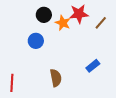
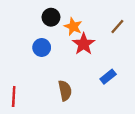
red star: (79, 14) -> (84, 44), moved, turned -30

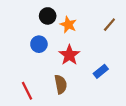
red star: (84, 44) -> (69, 55), moved
red line: (14, 96) -> (27, 91), moved, turned -30

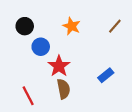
black circle: (48, 16) -> (25, 26), moved
red star: (69, 55) -> (59, 66), moved

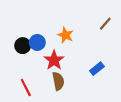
black circle: (25, 26) -> (23, 46), moved
orange star: (72, 26) -> (66, 35), moved

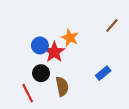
black circle: (23, 46) -> (41, 73), moved
red star: (54, 60) -> (54, 52), moved

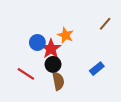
black circle: (41, 73) -> (53, 64), moved
red line: (28, 93) -> (26, 74), moved, turned -30

